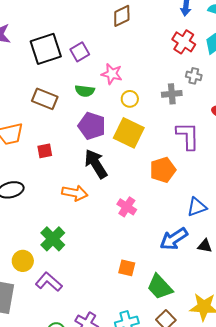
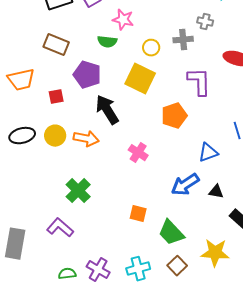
green semicircle: (85, 91) -> (107, 42), moved
yellow circle: (130, 99) -> (151, 48), moved
purple pentagon: (92, 126) -> (87, 75), moved
green cross: (53, 239) -> (78, 191), moved
yellow circle: (23, 261) -> (55, 136), moved

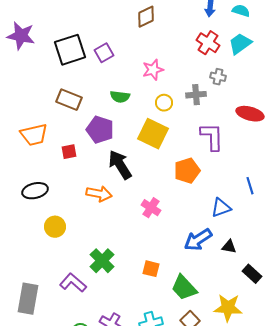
pink star: (123, 20) -> (153, 70), moved, turned -30
yellow circle: (55, 136) -> (55, 227), moved
green cross: (78, 191) -> (102, 261), moved

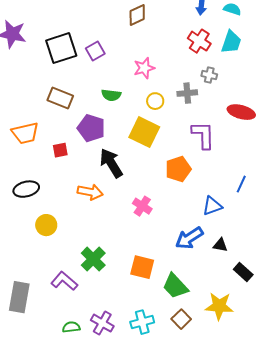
cyan trapezoid: (240, 44) -> (231, 42), turned 145
blue line: (250, 186) -> (241, 184), turned 42
orange square: (151, 269) -> (142, 267), size x1.4

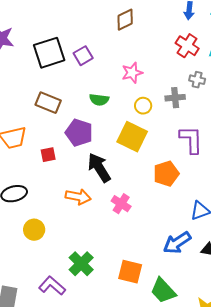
pink cross: (142, 206) -> (121, 204), moved

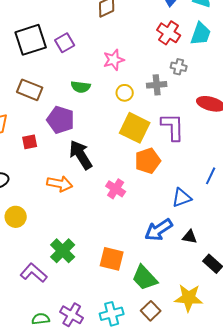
yellow square: (132, 137) -> (135, 128), moved
pink cross: (121, 204) -> (116, 189), moved

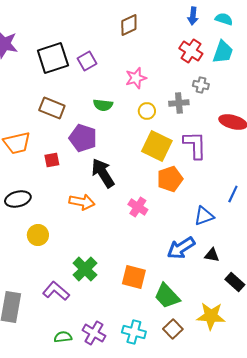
cyan cross: (112, 314) -> (134, 332), turned 30

